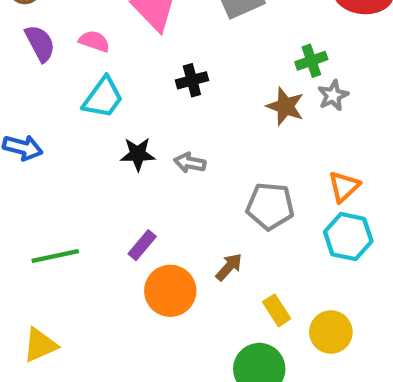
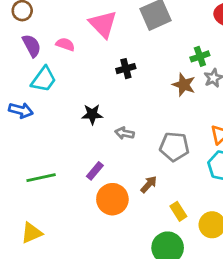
cyan trapezoid: (103, 98) -> (44, 79), moved
gray arrow: (190, 163) -> (125, 133), moved

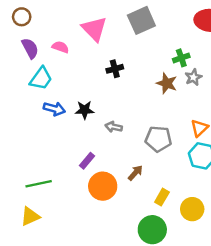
blue arrow: (21, 110) -> (54, 109), moved
green line: (41, 178) -> (39, 184), moved
yellow rectangle: (178, 211) -> (162, 197), turned 63

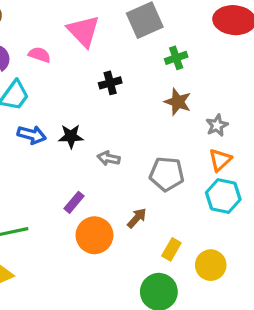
green cross: (181, 58) -> (176, 58), moved
gray star: (193, 77) -> (217, 125), moved

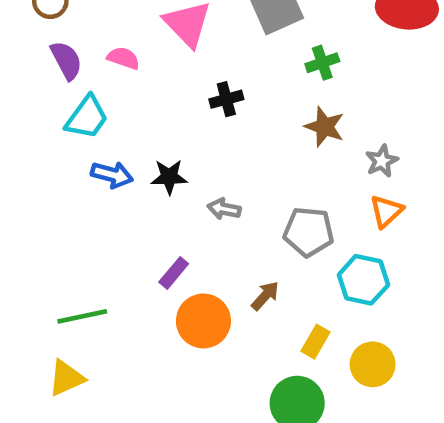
cyan hexagon: (223, 196) -> (363, 280), moved

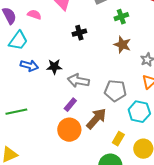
gray arrow: (224, 209) -> (78, 81), size x1.5
purple rectangle: (174, 273) -> (70, 105), moved
brown arrow: (265, 296) -> (96, 119), size x1.6
green line: (82, 316) -> (16, 112), moved

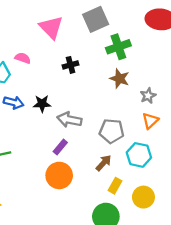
pink semicircle: (34, 15) -> (23, 58), moved
green cross: (121, 17) -> (118, 47), size x1.5
brown arrow: (96, 119) -> (104, 163), moved, size x0.7

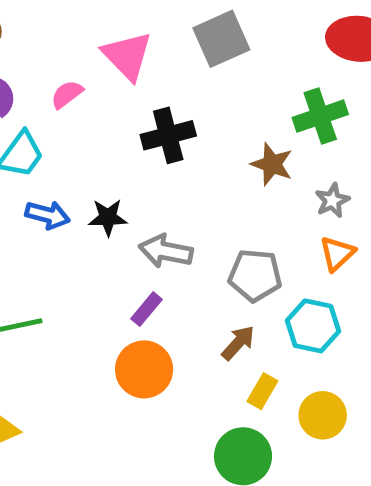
green cross: (118, 47) -> (320, 116), moved
pink semicircle: (23, 58) -> (67, 94), moved, turned -56
black cross: (71, 65) -> (168, 135), size x1.5

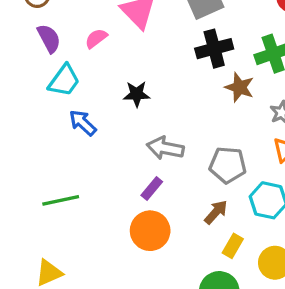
black cross: (168, 135) -> (214, 49), moved
blue arrow: (48, 215) -> (83, 123), turned -152
black star: (108, 217) -> (137, 94), moved

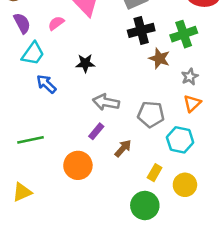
brown arrow: (216, 212) -> (123, 148), moved
orange circle: (150, 231) -> (78, 165), moved

